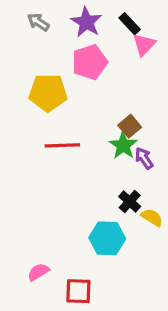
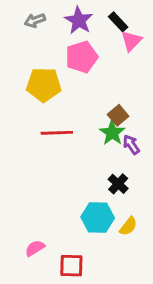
gray arrow: (38, 22) -> (35, 20), turned -54
yellow semicircle: (152, 217) -> (128, 226), moved, turned 96

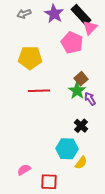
black rectangle: (118, 22) -> (81, 15), size x1.5
pink pentagon: (82, 57) -> (72, 43), moved, turned -30
yellow semicircle: (128, 226) -> (81, 163), moved

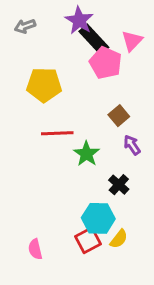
gray arrow: (24, 14) -> (25, 26), moved
black rectangle: (81, 15) -> (94, 39), moved
green star: (77, 91) -> (87, 154), moved
pink semicircle: (24, 170) -> (35, 249), turned -72
red square: (49, 182) -> (88, 240), moved, turned -30

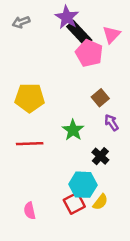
yellow pentagon: (44, 85) -> (30, 98), moved
red line: (57, 133) -> (30, 144), moved

